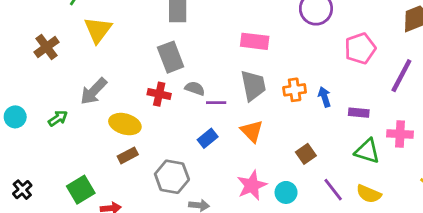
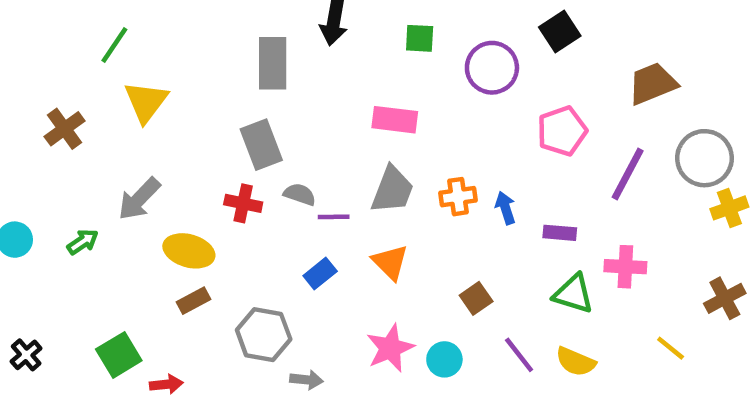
gray trapezoid: (253, 86) -> (392, 190), turned 32

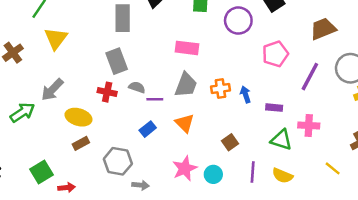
green arrow: (83, 242) -> (22, 112), size x1.5
purple line: (519, 355) -> (253, 172), turned 42

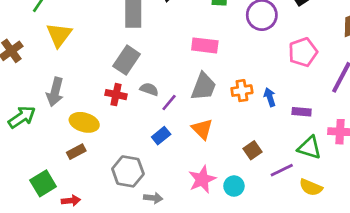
gray rectangle: (117, 61) -> (127, 60), turned 55
gray arrow: (52, 90) -> (55, 92), turned -30
purple line: (155, 99) -> (169, 102), turned -49
brown rectangle: (81, 143) -> (76, 152), moved
purple line: (253, 172) -> (282, 170), moved, turned 60

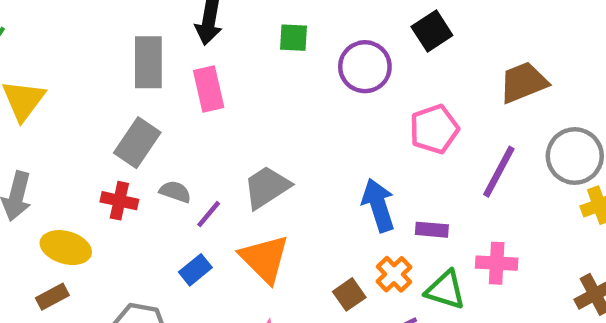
pink rectangle: (205, 45) -> (209, 89), moved, turned 70
gray trapezoid: (203, 87) -> (267, 187), turned -144
orange cross: (242, 91) -> (394, 274), moved, turned -36
blue arrow: (270, 97) -> (378, 205), size x1.6
orange triangle: (202, 129) -> (264, 259), size x1.4

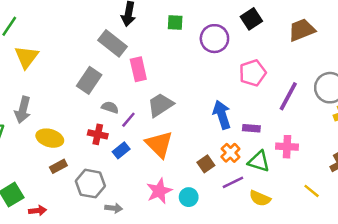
gray rectangle: (148, 62) -> (112, 43), moved, turned -52
brown trapezoid: (523, 82) -> (302, 30), moved
pink rectangle: (209, 89) -> (138, 69), moved
red cross: (119, 201) -> (98, 134), moved
brown rectangle: (52, 297) -> (58, 166), moved

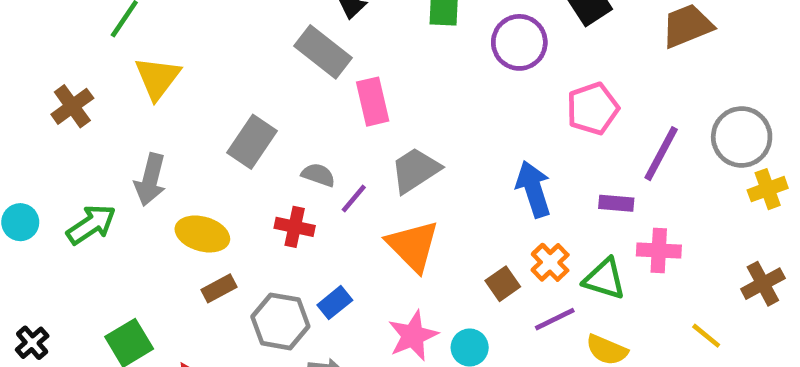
gray rectangle: (89, 80) -> (252, 142), moved
purple rectangle: (251, 128) -> (616, 203), moved
blue rectangle: (121, 150) -> (335, 303), moved

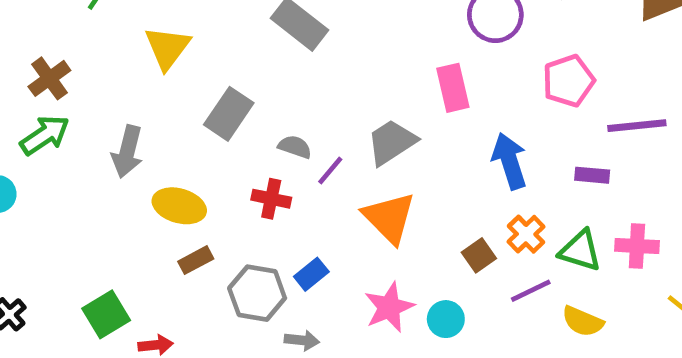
yellow triangle: (157, 78) -> (167, 48), moved
pink rectangle: (373, 102) -> (453, 88), moved
purple line: (661, 154) -> (637, 126), turned 56
green arrow: (91, 225) -> (45, 135), moved
pink cross: (659, 251) -> (637, 246), moved

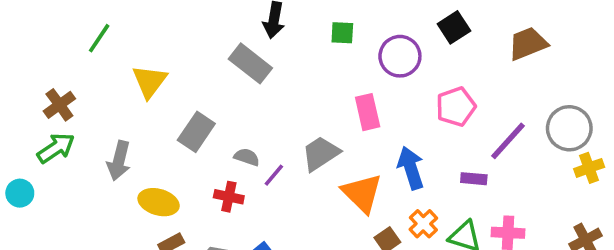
purple line: (637, 126) -> (508, 141), turned -42
orange triangle: (389, 218) -> (362, 193), moved

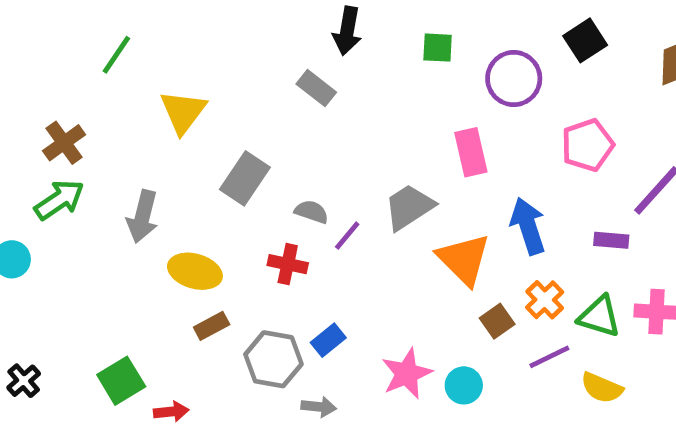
gray rectangle: (250, 63) -> (316, 88), size x0.7

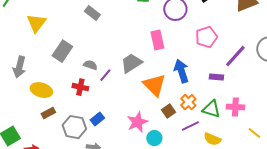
pink star: (407, 374) -> (137, 122), moved

